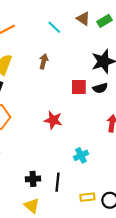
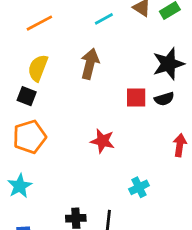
cyan line: (54, 27) -> (104, 19), turned -72
brown arrow: (44, 61) -> (90, 64), size x1.5

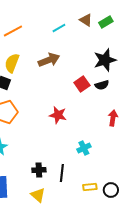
brown arrow: (90, 64) -> (49, 60), turned 55
red square: (136, 97) -> (82, 84), turned -35

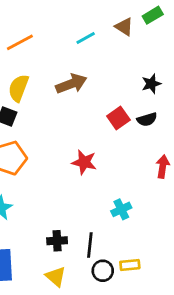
green rectangle: (106, 22) -> (153, 15), moved
black star: (105, 60) -> (151, 84), size x0.6
black circle: (111, 190) -> (103, 271), moved

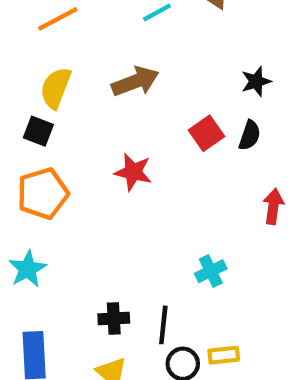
black semicircle: (147, 119) -> (250, 135), turned -54
red star: (84, 162) -> (133, 172), moved

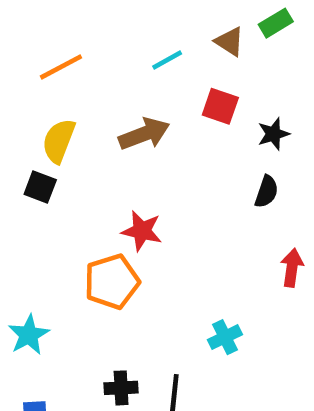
red square: (206, 133) -> (220, 106), moved, turned -36
orange pentagon: (43, 194) -> (112, 282), moved

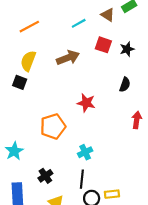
black star: (273, 134) -> (127, 49), moved
red star: (142, 231) -> (86, 103), moved
cyan cross: (225, 337) -> (85, 152), moved
black cross: (121, 388) -> (45, 176), moved, turned -32

